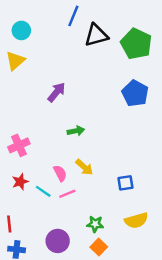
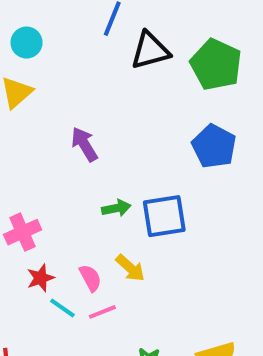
purple arrow: (56, 92) -> (84, 144), turned -70
red star: (20, 182) -> (40, 278), moved
blue square: (125, 183) -> (164, 216), moved, size x1.6

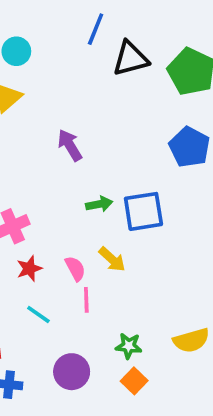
cyan line: (62, 308) -> (38, 315), moved
pink line: (102, 312) -> (86, 300), turned -70

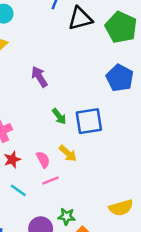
green arrow: (99, 204) -> (59, 116), turned 63
pink line: (86, 300) -> (50, 181), turned 70
green star: (129, 346) -> (67, 216), moved

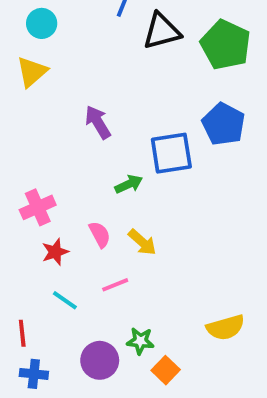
green arrow: (59, 116) -> (129, 184), turned -77
blue square: (89, 121) -> (171, 153), moved
pink semicircle: (43, 160) -> (100, 234), moved

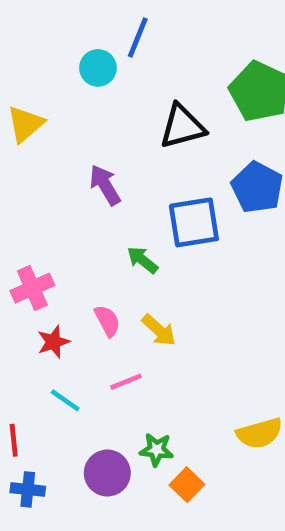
cyan circle: (42, 23) -> (98, 68), moved
black triangle: (162, 31) -> (182, 126), moved
green arrow: (129, 184) -> (142, 260), turned -116

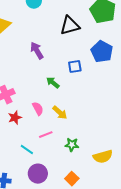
blue square: (194, 222) -> (75, 67), size x0.6
cyan line: (65, 400) -> (27, 150), moved
green star: (157, 450) -> (72, 145), moved

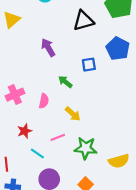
pink semicircle: (38, 109) -> (44, 101), moved, turned 40
red star: (15, 118) -> (25, 131), moved
green star: (72, 145) -> (86, 148), size x1.5

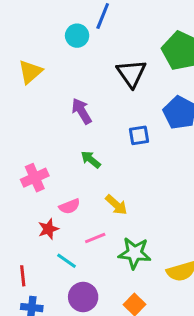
black triangle: (83, 21) -> (131, 73), turned -50
green arrow: (65, 82) -> (91, 159), moved
pink semicircle: (44, 101) -> (70, 206), moved, turned 56

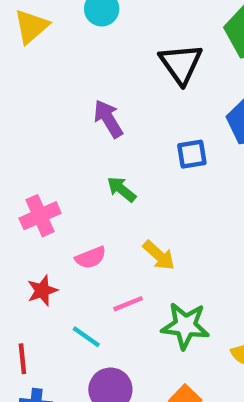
yellow triangle: (30, 72) -> (31, 26), moved
red star: (48, 229) -> (42, 291), moved

